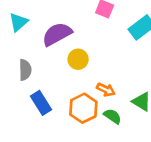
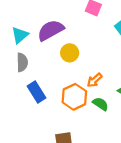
cyan triangle: (19, 22) -> (20, 35), moved
orange arrow: (106, 90) -> (95, 80), turned 112

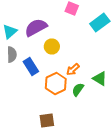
blue rectangle: (36, 92) -> (31, 66), moved
green semicircle: (100, 104) -> (78, 90), turned -88

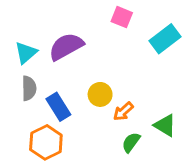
yellow circle: (52, 46) -> (100, 94), moved
orange hexagon: (56, 84) -> (46, 142), moved

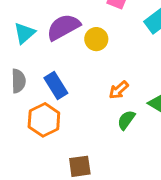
gray semicircle: (29, 88) -> (18, 81), moved
yellow circle: (100, 94) -> (96, 39), moved

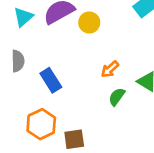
blue rectangle: (56, 85) -> (51, 80), moved
orange hexagon: (44, 120) -> (41, 124), moved

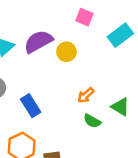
green semicircle: (117, 97) -> (92, 121), turned -96

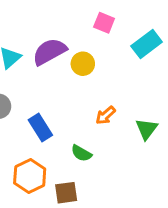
green triangle: (120, 107) -> (147, 129), turned 36
green semicircle: (92, 121) -> (81, 153), moved

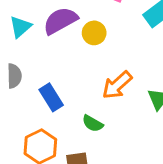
orange arrow: (106, 115) -> (117, 85), size x1.5

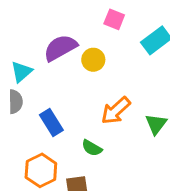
cyan triangle: (20, 27) -> (22, 72), moved

